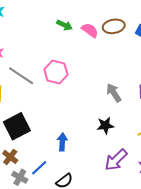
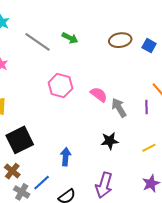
pink semicircle: (90, 30) -> (99, 94), moved
gray line: (21, 76) -> (38, 42), moved
purple arrow: (116, 160) -> (104, 185), moved, turned -30

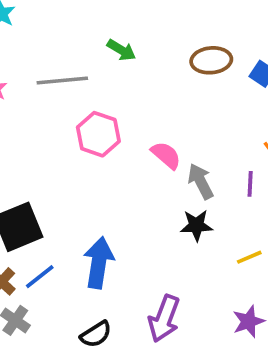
gray line: (38, 42) -> (62, 81), moved, turned -44
black star: (110, 141) -> (196, 225), moved
blue arrow: (66, 157) -> (99, 263), size x1.5
blue line: (42, 183) -> (40, 277), moved

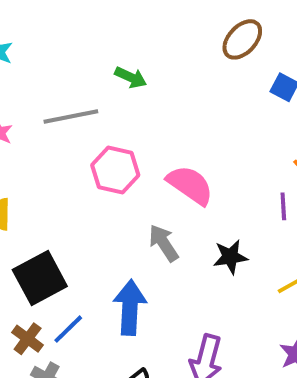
brown ellipse: (211, 60) -> (242, 39), moved, turned -36
pink semicircle: (166, 155) -> (190, 185), size x1.4
gray arrow: (201, 181) -> (164, 243), moved

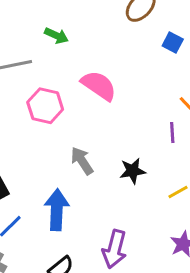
pink semicircle: (190, 185) -> (99, 86), moved

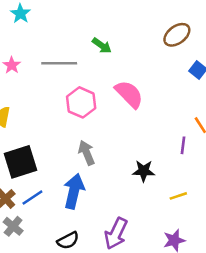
gray arrow: (82, 161) -> (87, 153), moved

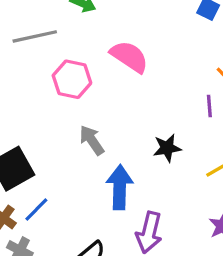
blue arrow: (74, 191) -> (120, 187), moved

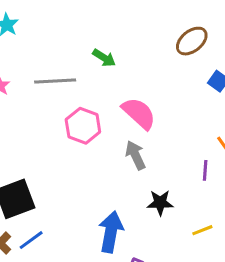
gray arrow: (92, 140) -> (135, 155), moved

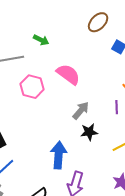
gray arrow: (135, 155) -> (81, 111), moved, turned 72

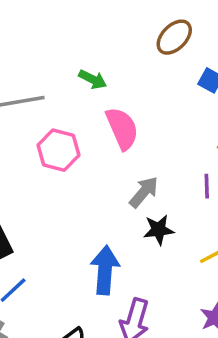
green arrow: (41, 40) -> (93, 79), moved
pink semicircle: (68, 74) -> (122, 128), turned 30

